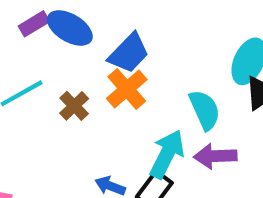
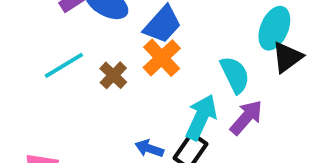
purple arrow: (215, 156) -> (246, 118), turned 135

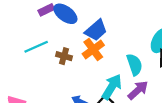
brown cross: (113, 75) -> (64, 56), turned -35

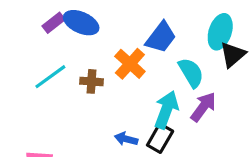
blue trapezoid: (96, 30) -> (161, 37), moved

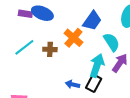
purple rectangle: (54, 23) -> (25, 14), turned 48

